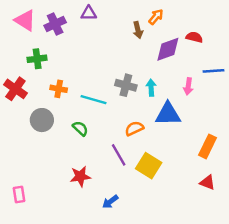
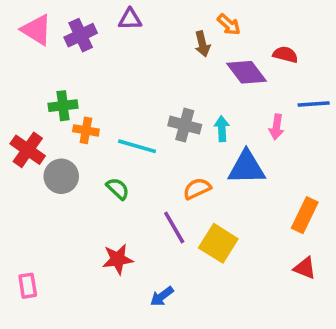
orange arrow: (156, 17) -> (229, 25), turned 91
purple diamond: (168, 49) -> (247, 72), turned 72
green cross: (37, 59) -> (63, 106), moved
red cross: (15, 89) -> (28, 150), moved

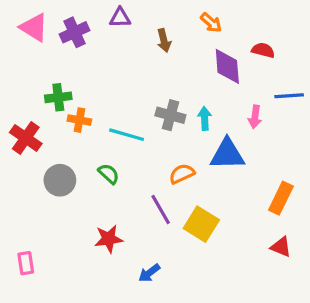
brown arrow: (202, 44) -> (164, 40), moved
purple diamond: (247, 72) -> (227, 66), turned 33
gray circle: (61, 176) -> (60, 180), moved

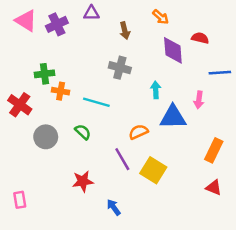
gray cross: (170, 115) -> (120, 68), moved
pink arrow: (255, 117) -> (199, 100), moved
blue arrow: (149, 273) -> (114, 207), turned 91

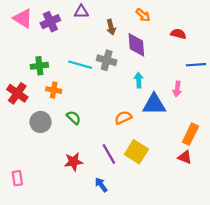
purple diamond: (173, 50) -> (136, 45), moved
orange cross: (61, 91) -> (54, 90), moved
cyan line: (96, 102) -> (80, 65), moved
purple line: (122, 159) -> (109, 154), moved
red triangle: (214, 187) -> (185, 157), moved

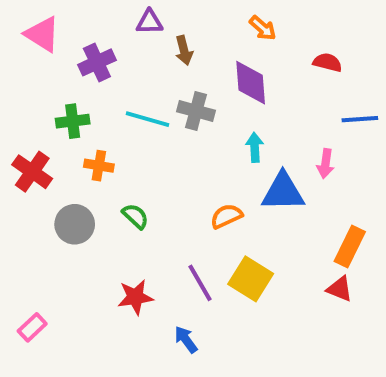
purple cross: (50, 22) -> (97, 62), moved
brown arrow: (111, 27) -> (184, 50), moved
pink rectangle: (17, 178) -> (32, 327), turned 56

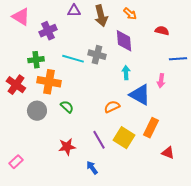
brown arrow: (184, 50) -> (101, 16), moved, size x1.5
orange cross: (99, 166) -> (49, 82), size x1.6
blue triangle: (283, 192) -> (140, 95), turned 30
orange rectangle: (350, 247) -> (151, 128), moved
red triangle: (340, 289) -> (168, 153), moved

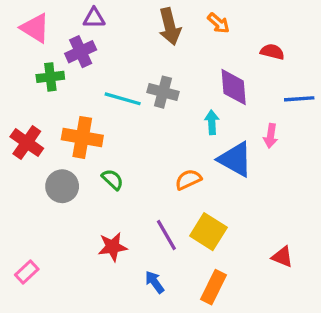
purple triangle: (74, 11) -> (94, 18), moved
purple diamond: (124, 41) -> (234, 87), moved
green cross: (36, 60) -> (50, 77), moved
orange rectangle: (151, 128) -> (213, 287), moved

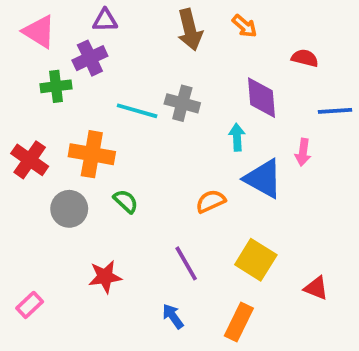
yellow square: (208, 232) -> (256, 260), moved
red star: (113, 247) -> (105, 277), moved

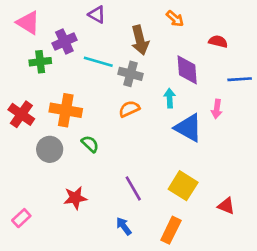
purple triangle: (105, 20) -> (97, 15), moved, turned 30
brown arrow: (190, 30) -> (140, 40), moved
cyan line: (137, 111) -> (98, 62), moved
orange semicircle: (211, 201) -> (129, 109), moved

